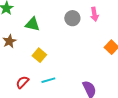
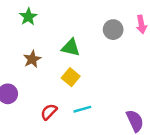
green triangle: (32, 24) -> (71, 48), moved

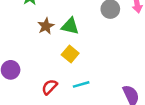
brown star: (32, 59) -> (46, 26), moved

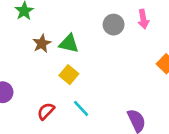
cyan line: (81, 84) -> (81, 108), turned 63

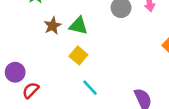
red semicircle: (46, 111) -> (31, 90), moved

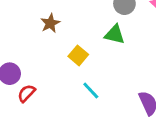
green triangle: (78, 26) -> (115, 34), moved

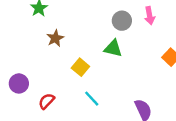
red semicircle: (26, 93) -> (46, 101), moved

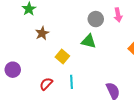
cyan line: (92, 99) -> (71, 82), turned 40
red semicircle: (46, 101) -> (46, 84), moved

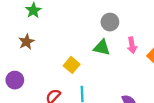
pink arrow: (118, 15) -> (132, 45), moved
brown star: (42, 33) -> (26, 42), moved

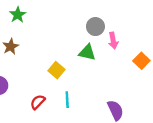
pink arrow: (132, 45) -> (113, 41), moved

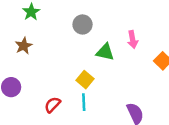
gray circle: (95, 27) -> (83, 24), moved
yellow square: (57, 70) -> (85, 80), moved

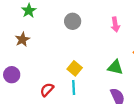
pink arrow: (133, 40) -> (115, 24), moved
green triangle: (105, 52) -> (115, 67), moved

